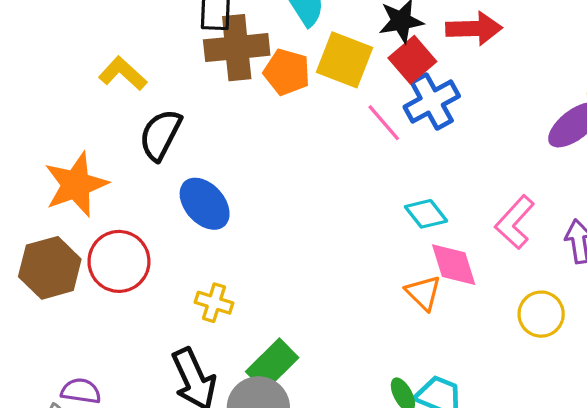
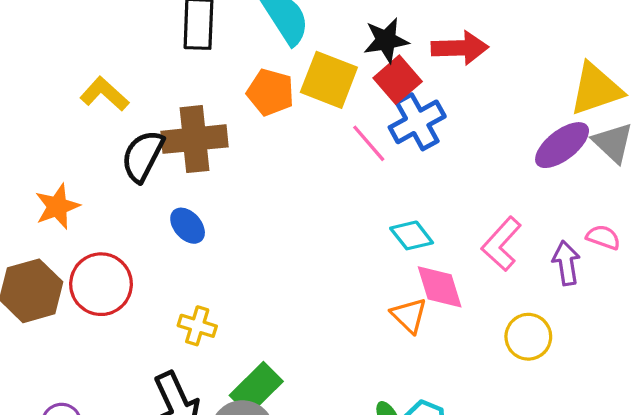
brown cross: (237, 48) -> (194, 139), moved
orange star: (76, 185) -> (57, 206), size x0.7
blue ellipse: (205, 204) -> (188, 226), size x0.7

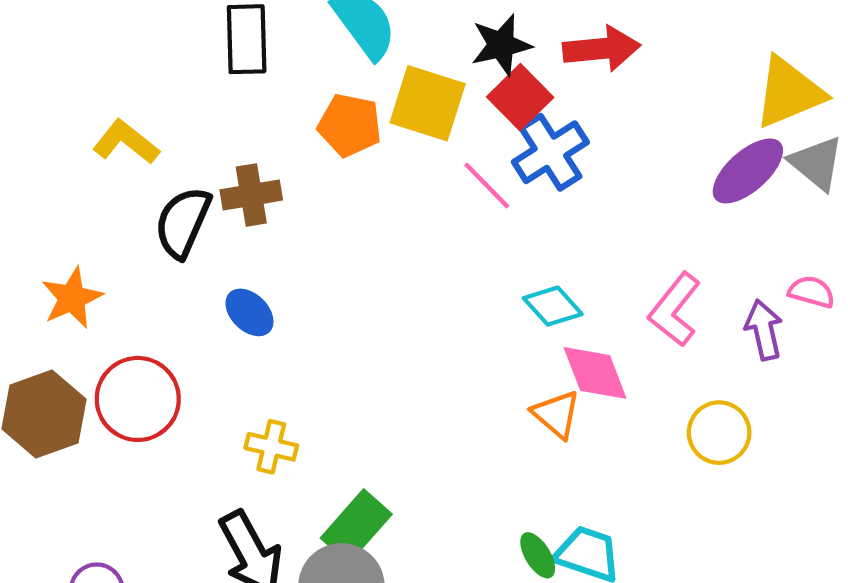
brown cross: (194, 139) -> (251, 195), size x0.7

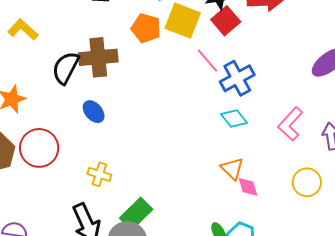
yellow L-shape: (126, 142) -> (23, 30), moved
blue cross: (550, 152) -> (237, 78), moved
brown cross: (251, 195) -> (98, 57), size x1.4
pink diamond: (595, 373) -> (248, 187), moved, size x0.7

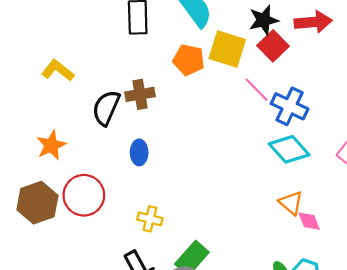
brown cross: (98, 57) -> (140, 94), size x0.7
blue cross: (237, 78) -> (290, 106), turned -32
blue ellipse: (94, 112) -> (139, 152), turned 45
cyan diamond: (234, 118) -> (289, 149), size x1.4

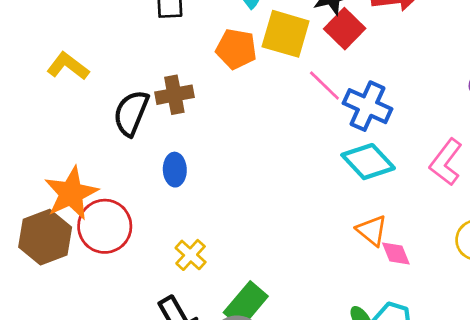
orange star: (51, 145) -> (71, 193), moved, size x1.4
yellow cross: (150, 219) -> (191, 255), turned 30

